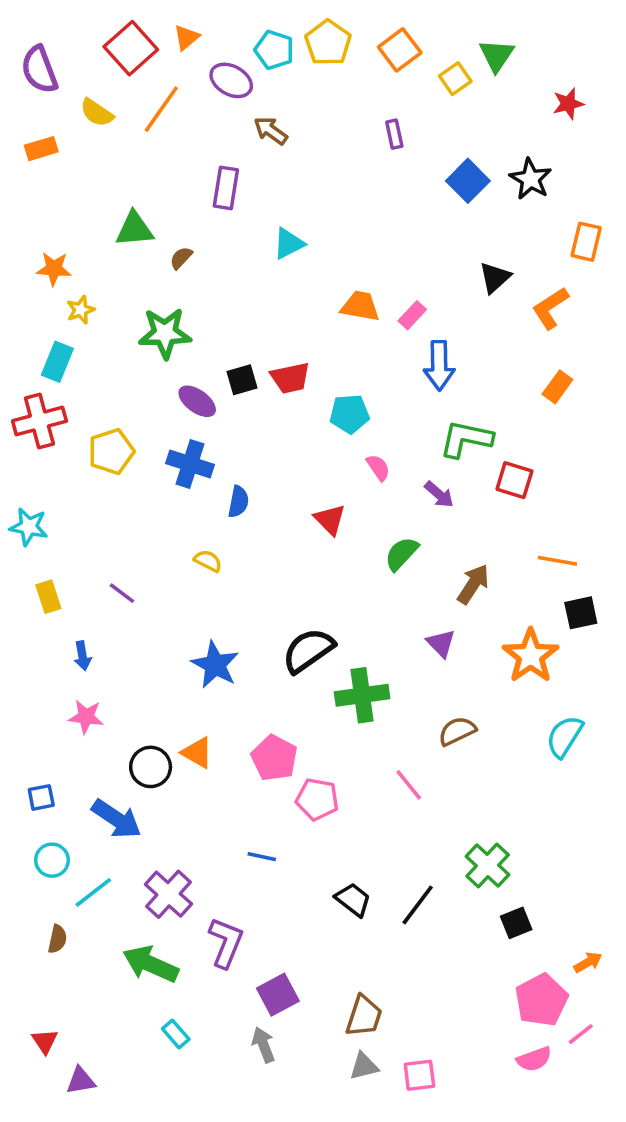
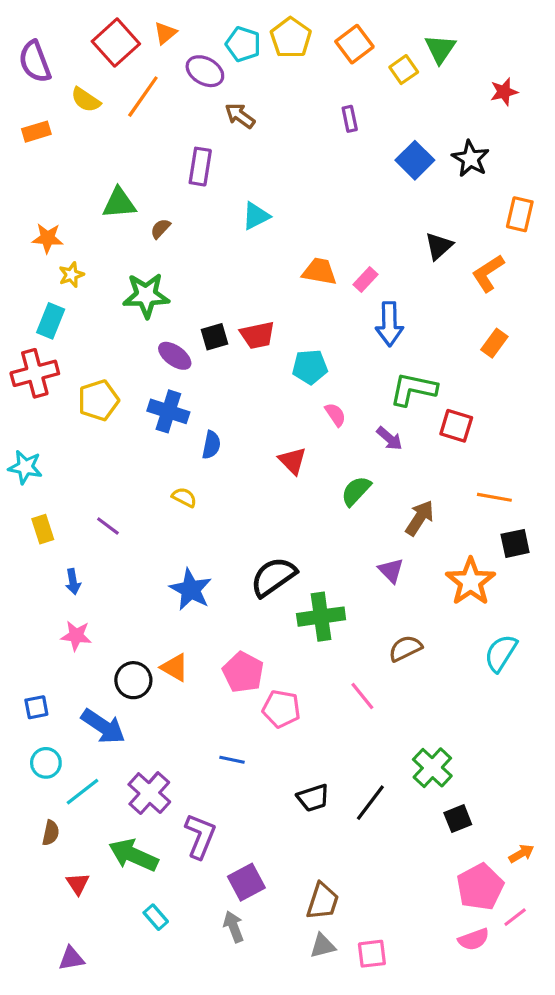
black trapezoid: (353, 900) -> (313, 798), turned 124
red triangle: (45, 1041) -> (78, 884), moved

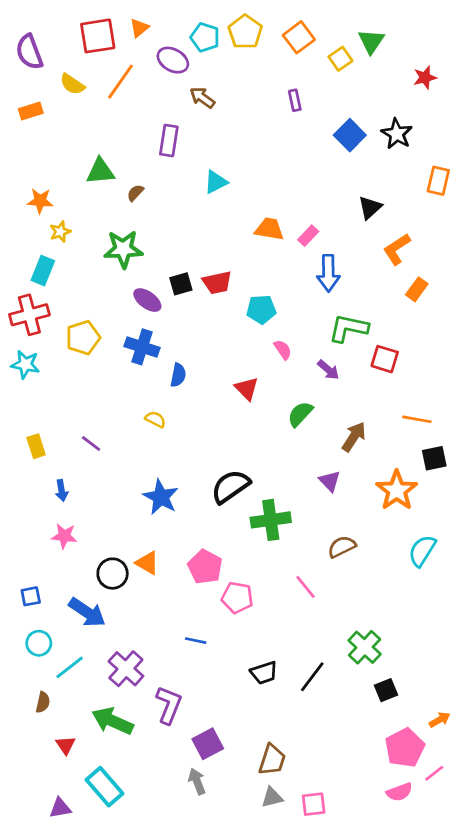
red square: (116, 43) -> (98, 36), turned 33
orange L-shape: (488, 273) -> (397, 249), moved
cyan star: (25, 467) -> (25, 364), moved
cyan rectangle: (156, 917) -> (104, 787), moved, size x1.8

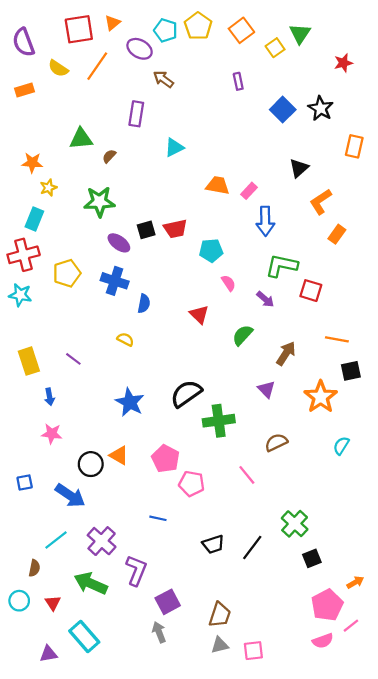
yellow rectangle: (36, 446) -> (29, 361), size x1.4
cyan semicircle: (422, 551) -> (341, 446), size x0.7
cyan circle: (39, 643) -> (19, 601), moved

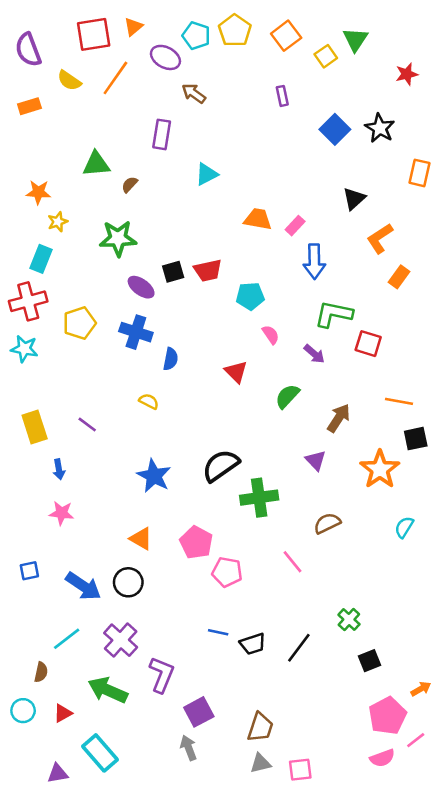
black circle: (91, 464) -> (128, 582), moved
blue line: (158, 518) -> (218, 632), moved
green cross: (295, 524) -> (349, 620), size x0.7
red triangle: (53, 603) -> (63, 713), turned 35

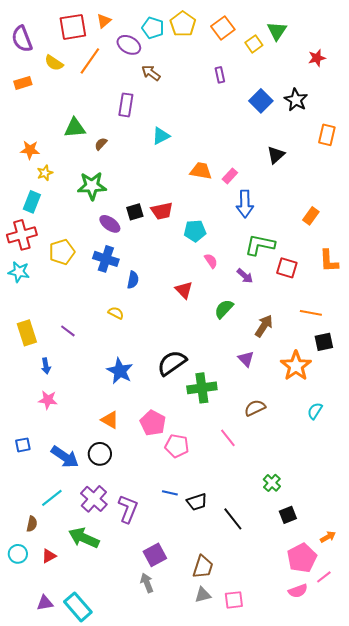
orange L-shape: (380, 238) -> (329, 261), moved, turned -60
black line: (299, 648) -> (233, 519), moved, turned -75
purple L-shape: (162, 675) -> (128, 509), moved
cyan rectangle: (100, 753) -> (78, 607), moved

